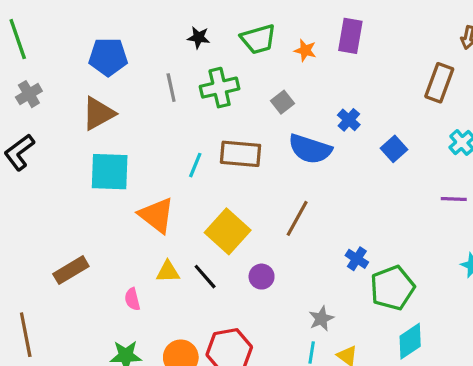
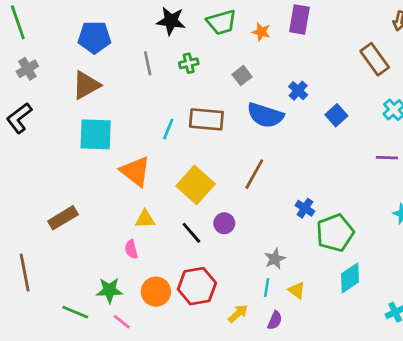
black star: (199, 37) -> (171, 21), size x1.5
brown rectangle: (439, 83) -> (375, 59), turned -56
green cross: (220, 88) -> (189, 63), size x0.6
black line: (205, 277) -> (191, 233), moved
pink semicircle: (132, 299) -> (131, 249), moved

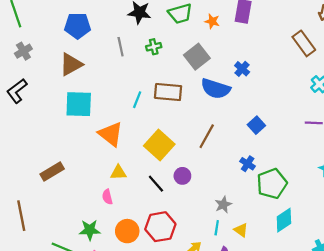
gray square: (242, 76) -> (197, 57), size x1.6
blue square: (336, 115) -> (256, 125), moved

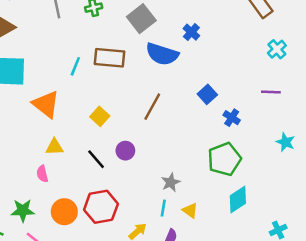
yellow square: (159, 145) -> (100, 116), size x0.6
blue cross: (248, 164) -> (232, 118), moved

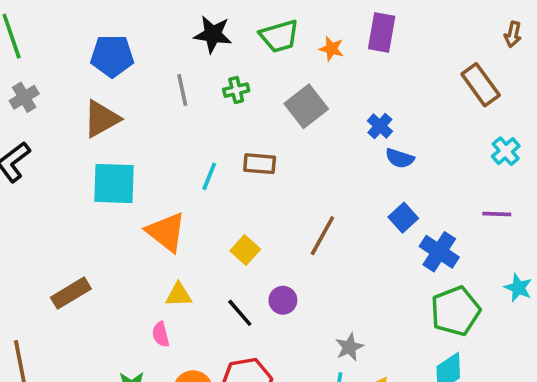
blue semicircle: (162, 54) -> (400, 158), moved, size x0.6
brown rectangle: (110, 58) -> (260, 164), size x0.7
blue cross: (232, 118) -> (439, 252), size x1.5
green pentagon: (224, 159) -> (455, 311), moved

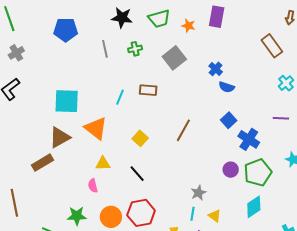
brown triangle: (101, 119) -> (60, 137), moved
purple circle: (283, 300) -> (231, 170), moved

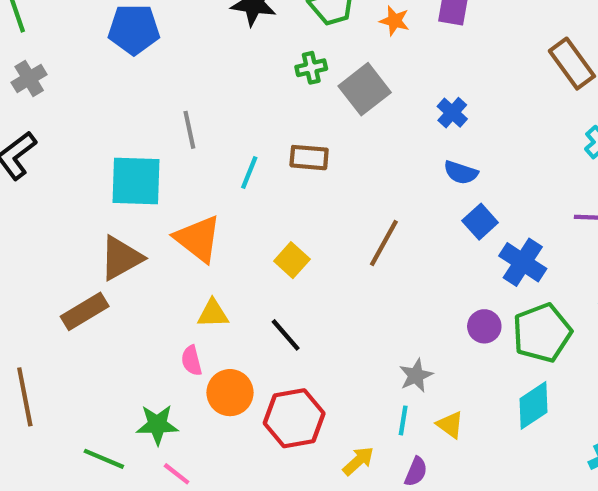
gray line: (105, 49) -> (189, 130), moved
green cross: (135, 49) -> (311, 68), moved
blue semicircle: (227, 87) -> (461, 173), moved
orange circle: (111, 217) -> (230, 393), moved

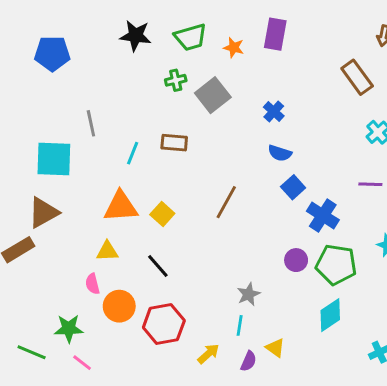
orange triangle: (198, 239) -> (121, 207), moved, turned -42
green pentagon: (542, 333) -> (336, 265), turned 30
yellow triangle: (450, 425) -> (275, 348), moved

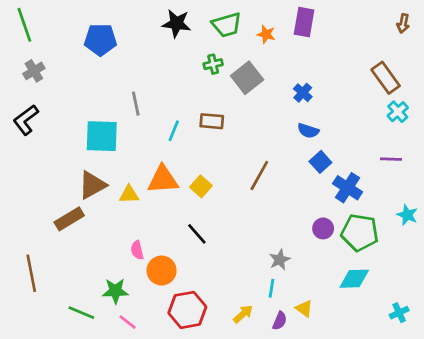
brown rectangle: (357, 77) -> (386, 78), moved
yellow triangle: (107, 251) -> (129, 195), moved
cyan diamond: (330, 315) -> (354, 279), turned 32
red hexagon: (164, 324) -> (187, 310), moved

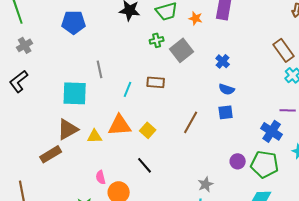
blue square: (320, 162) -> (226, 112), moved, turned 35
blue cross: (348, 188) -> (272, 131), moved

